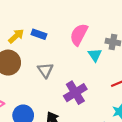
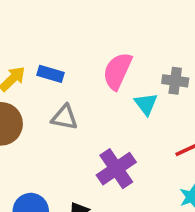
gray triangle: (45, 70) -> (64, 117), moved, turned -42

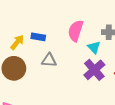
purple cross: (116, 169) -> (94, 70), moved

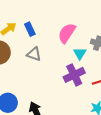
blue rectangle: (38, 37) -> (30, 29), turned 40

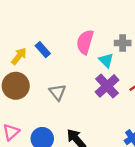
gray triangle: (34, 54) -> (57, 92), moved, turned 49

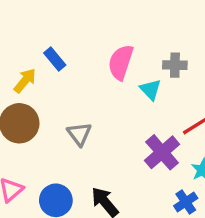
blue rectangle: (43, 50) -> (55, 59), moved
purple cross: (107, 86) -> (162, 152), moved

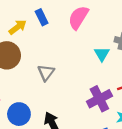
pink semicircle: (121, 62) -> (78, 18), moved

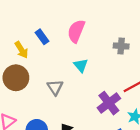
yellow arrow: (18, 27) -> (21, 50), turned 105
cyan triangle: (102, 54) -> (81, 65), moved

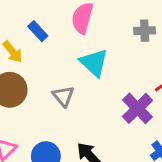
cyan triangle: (81, 65) -> (94, 63), size x1.5

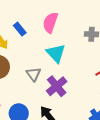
purple cross: (137, 108) -> (57, 86), moved

